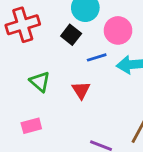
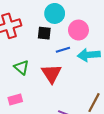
black square: (71, 35) -> (44, 33), turned -32
red triangle: (81, 90) -> (52, 74), size x1.5

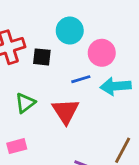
black square: (44, 33) -> (42, 57), moved
green triangle: (21, 67) -> (25, 103), turned 42

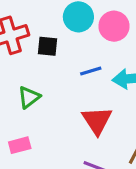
pink circle: (102, 53) -> (114, 26), moved
red triangle: (66, 111) -> (97, 120), moved

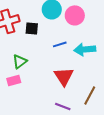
pink rectangle: (20, 145) -> (14, 80), moved

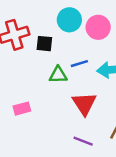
green triangle: (20, 61) -> (58, 75), moved, turned 35

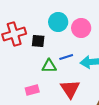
pink rectangle: (22, 109) -> (32, 90), moved

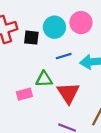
cyan circle: (58, 22) -> (54, 27), moved
green triangle: (49, 66) -> (44, 79), moved

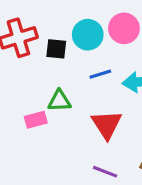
green triangle: (44, 79) -> (59, 101), moved
pink rectangle: (24, 94) -> (36, 120), moved

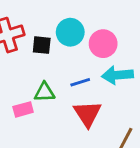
pink circle: (124, 28) -> (103, 44), moved
blue line: (100, 74) -> (80, 82), moved

